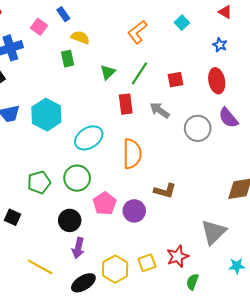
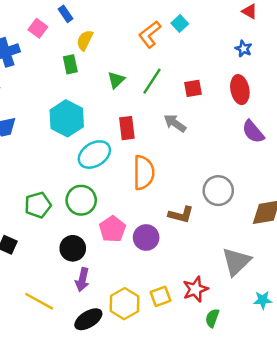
cyan square: (182, 23) -> (180, 23), moved
yellow semicircle: (80, 37) -> (85, 40), turned -84
red rectangle: (126, 104) -> (127, 128), moved
cyan hexagon: (46, 115) -> (67, 118), moved
gray circle: (198, 128) -> (218, 191), moved

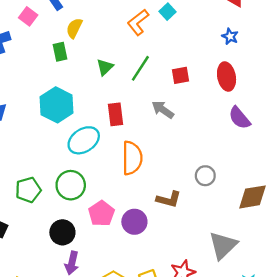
gray circle: (218, 191) -> (205, 176), size x0.7

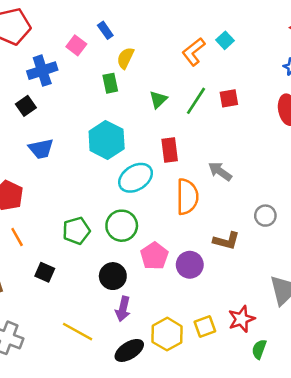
red square: (180, 75) -> (229, 98), moved
gray arrow: (163, 110) -> (220, 171), moved

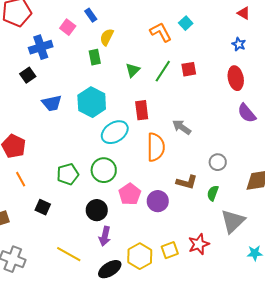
orange L-shape: (194, 52) -> (161, 32), turned 100
blue trapezoid: (41, 149) -> (52, 103), moved
green semicircle: (259, 349) -> (213, 193), moved

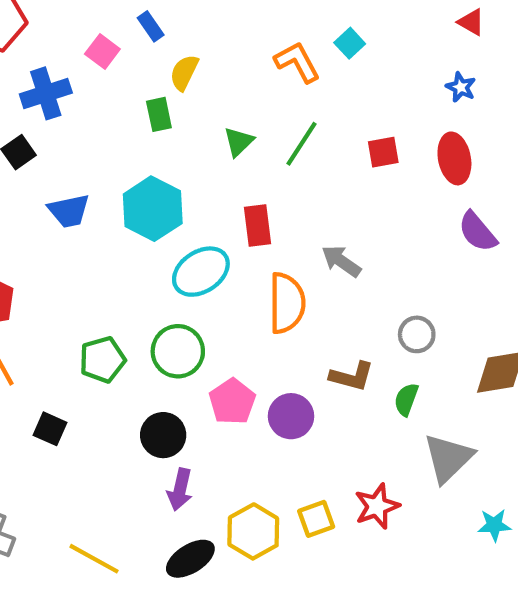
red square: (189, 69) -> (383, 152), moved
yellow line: (69, 254) -> (94, 559), moved

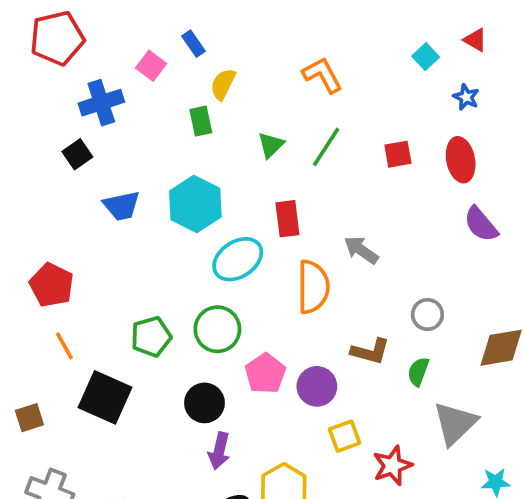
cyan square: (350, 43) -> (426, 57), moved
black square: (50, 429) -> (105, 397), size x1.8
yellow square: (316, 519) -> (345, 436), moved

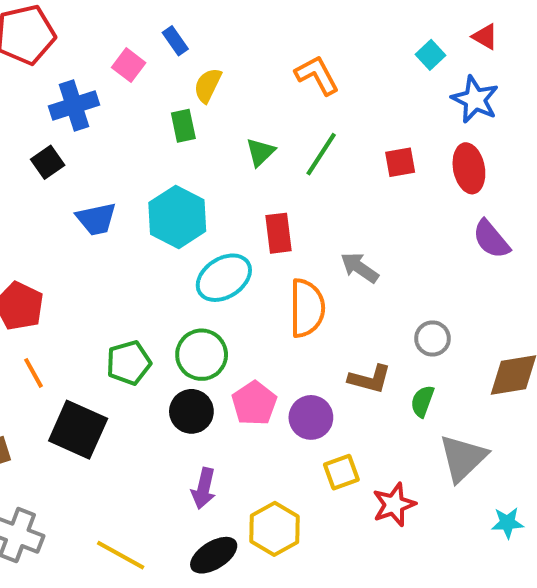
blue star: (466, 97) -> (475, 99), size x1.6
black circle: (205, 403) -> (191, 411), moved

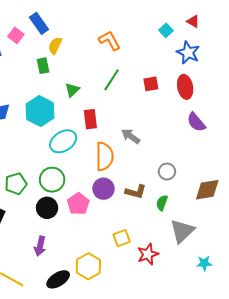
blue rectangle: (175, 41) -> (39, 23), size x1.5
green triangle: (260, 152) -> (72, 90), moved
purple circle: (311, 417) -> (103, 189), moved
purple arrow: (204, 488) -> (40, 246), moved

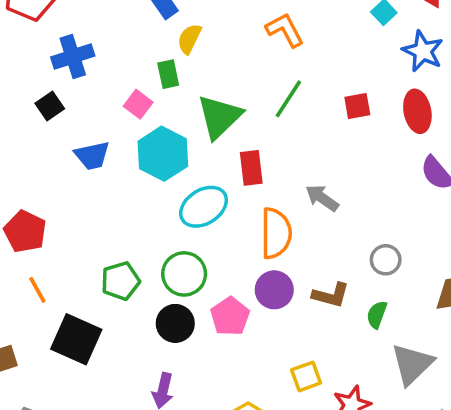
pink square: (16, 35) -> (138, 104), moved
green triangle: (72, 90) -> (219, 117), size x1.8

